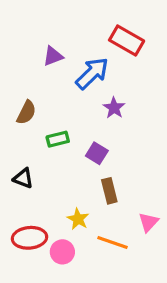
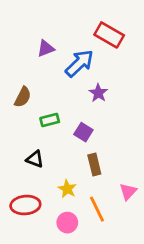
black triangle: (23, 178) -> (35, 159), moved
orange line: (112, 243) -> (97, 209), turned 45
pink circle: (62, 252) -> (67, 223), moved

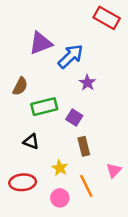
red rectangle: (109, 35) -> (107, 18), moved
purple triangle: (46, 48) -> (41, 43), size x1.5
green rectangle: (50, 120) -> (44, 107), size x1.5

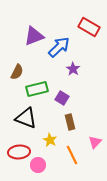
red rectangle: (107, 18) -> (89, 27), moved
black triangle: (31, 142) -> (26, 118), size x1.6
pink circle: (60, 198) -> (38, 165), moved

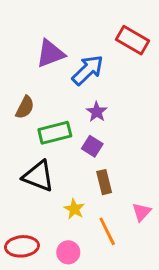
purple star: (73, 69) -> (97, 112), moved
red ellipse: (19, 152) -> (22, 246), moved
pink circle: (38, 165) -> (68, 252), moved

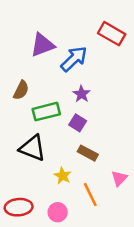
brown rectangle: (104, 182) -> (88, 153), turned -48

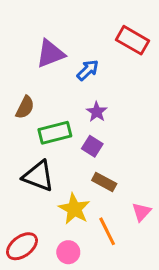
blue arrow: (74, 59) -> (88, 70), size x0.7
yellow star: (63, 176) -> (74, 209), size x1.5
red ellipse: (19, 207) -> (22, 246), turned -32

